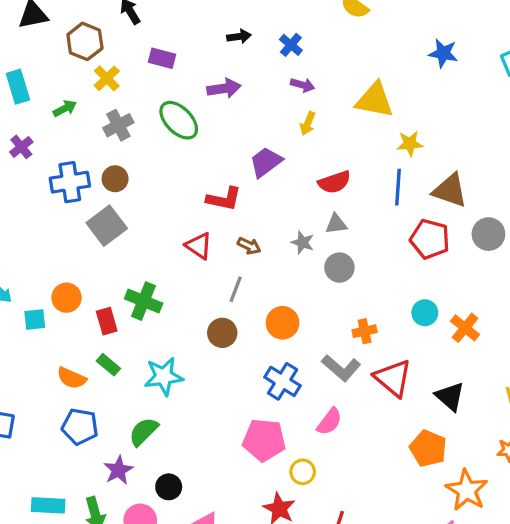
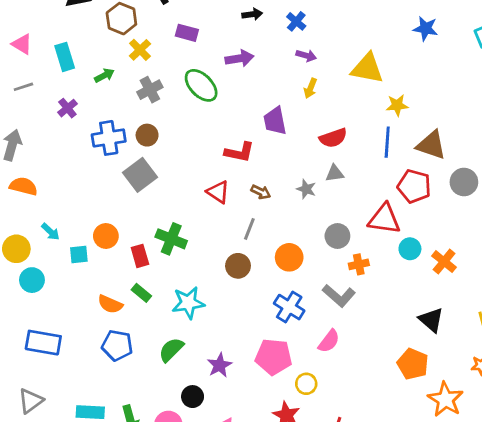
purple trapezoid: (266, 162) -> (275, 121), turned -64
gray circle: (339, 268) -> (337, 236), moved
red triangle: (393, 378) -> (384, 219), moved, turned -32
purple star: (118, 470) -> (220, 365), moved

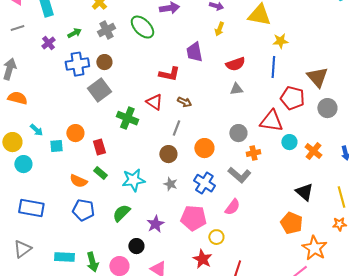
green arrow: (104, 75) -> (74, 33), moved
brown triangle: (431, 145) -> (317, 77), moved, turned 30
gray circle: (464, 182) -> (327, 108), moved
gray star: (306, 189) -> (170, 184), moved
green cross: (171, 239) -> (127, 118), moved

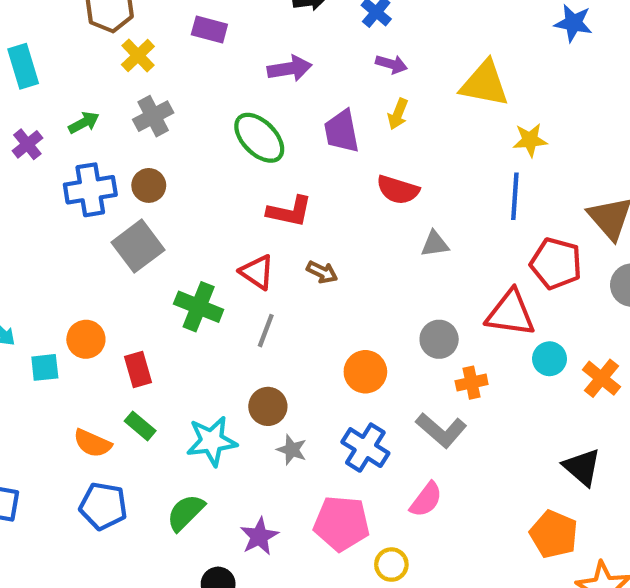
green ellipse: (142, 27) -> (259, 138), moved
purple trapezoid: (194, 52) -> (342, 131), moved
red semicircle: (235, 64) -> (398, 190), moved, turned 36
gray line: (176, 128) -> (266, 331), moved
brown circle: (168, 154) -> (268, 406), moved

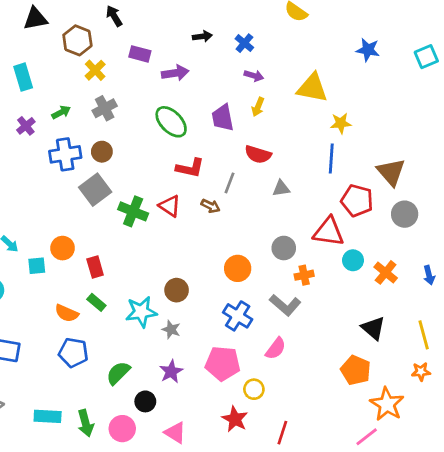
purple arrow: (290, 68) -> (175, 73), moved
green cross: (199, 307) -> (133, 211), moved
gray line: (266, 331) -> (229, 183), moved
gray star: (292, 450) -> (171, 329), moved
green semicircle: (186, 513) -> (118, 373), moved

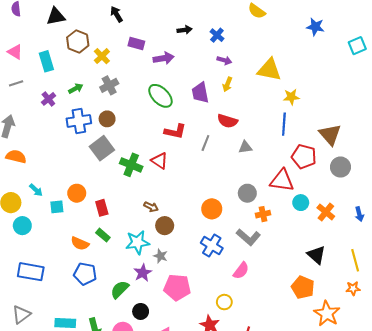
brown hexagon: (77, 40) -> (78, 41), moved
blue star: (368, 50) -> (315, 27), moved
brown arrow: (210, 206) -> (151, 207), moved
pink pentagon: (223, 363) -> (177, 287), moved
purple star: (171, 372) -> (143, 273), moved

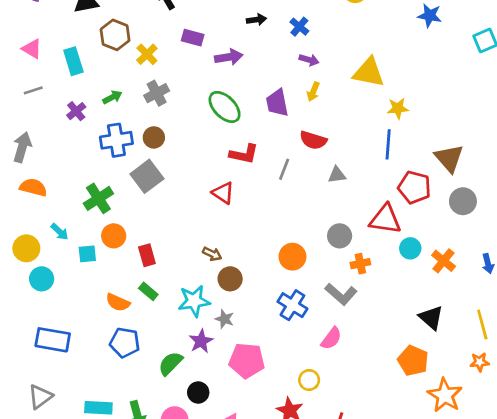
green cross: (131, 165) -> (98, 198), moved, turned 35

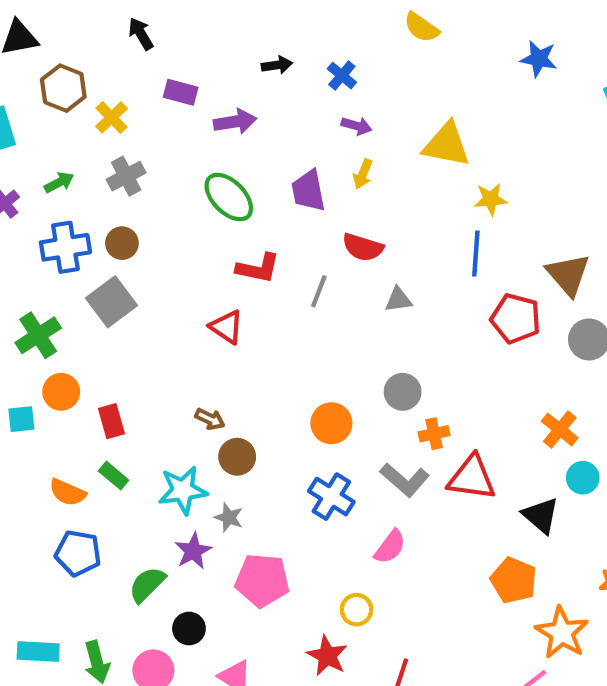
red triangle: (385, 219) -> (472, 478), moved
cyan circle: (410, 248) -> (583, 478), moved

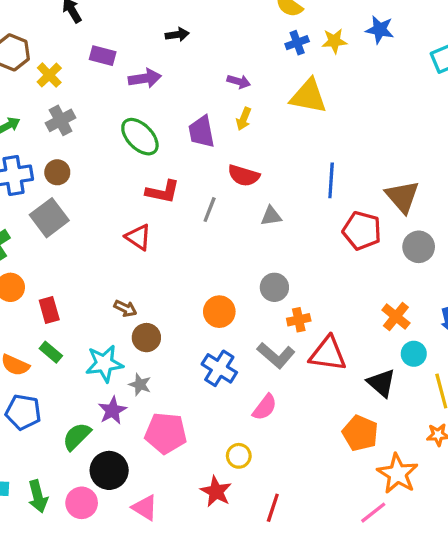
blue cross: (342, 76) -> (297, 43), moved, turned 30
yellow star: (491, 199) -> (334, 41), moved
black circle: (189, 629) -> (109, 470), size x1.5

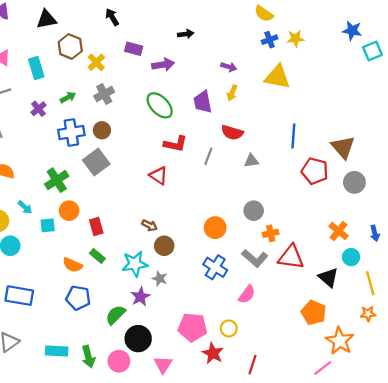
blue star: (380, 30) -> (352, 31), moved
pink pentagon: (166, 433) -> (193, 327), moved
pink triangle: (145, 508) -> (163, 365), turned 30

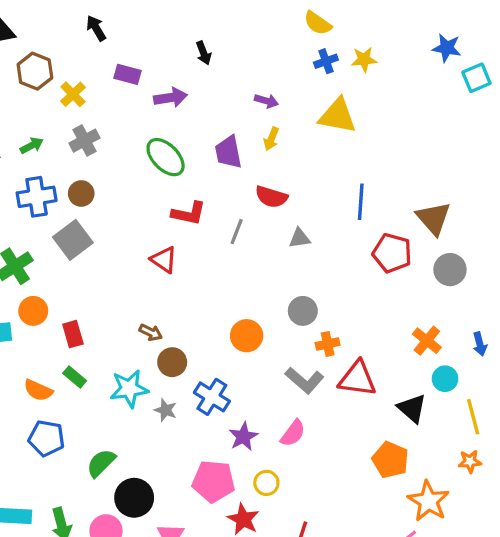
black arrow: (186, 34) -> (204, 53), turned 77
blue cross: (215, 267) -> (212, 397), moved
purple star: (140, 297) -> (243, 437), moved

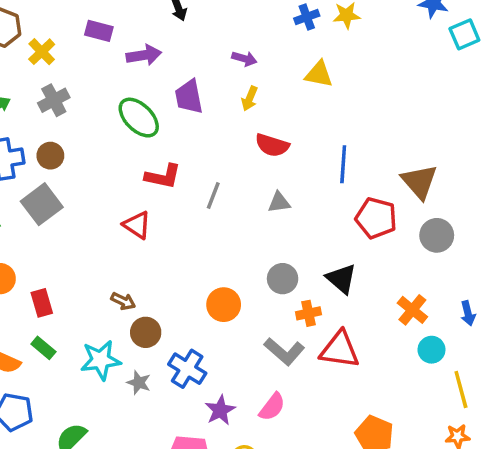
yellow triangle: (338, 116) -> (319, 74), size x0.7
purple trapezoid: (228, 152) -> (189, 97), moved
red semicircle: (271, 197) -> (272, 145), moved
black triangle: (412, 408) -> (341, 279), moved

